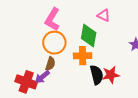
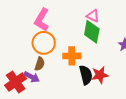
green diamond: (89, 36) -> (92, 32), moved
purple arrow: (42, 77) -> (32, 77), turned -112
red cross: (26, 82) -> (16, 82), turned 35

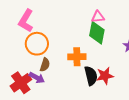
pink triangle: (93, 16) -> (98, 17), turned -32
pink L-shape: (42, 20) -> (26, 21), moved
orange circle: (44, 43) -> (37, 44), moved

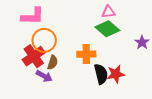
pink L-shape: (26, 21) -> (33, 16), turned -120
green diamond: (97, 33) -> (107, 29), turned -60
red cross: (21, 83) -> (34, 56), moved

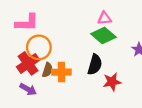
orange cross: (86, 54) -> (61, 72), moved
black semicircle: (101, 74) -> (95, 65), moved, turned 30
purple arrow: (44, 76) -> (28, 89), moved

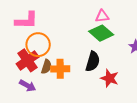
red star: (112, 82) -> (110, 78), turned 30

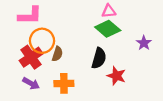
brown semicircle: (46, 67) -> (57, 54), moved
orange cross: (60, 69) -> (64, 83), moved

